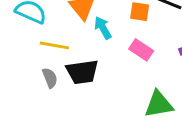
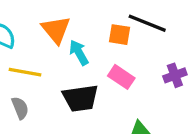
black trapezoid: (82, 72) -> (80, 98), moved

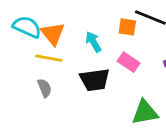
orange triangle: (56, 30) -> (53, 34), moved

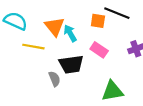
orange triangle: (53, 34) -> (55, 27), moved
gray semicircle: (45, 88) -> (55, 79), moved

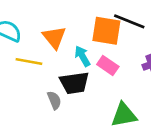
orange square: (98, 21) -> (106, 31), size x1.6
cyan arrow: (70, 33) -> (82, 56), moved

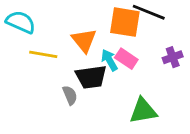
orange triangle: (54, 37) -> (84, 40), moved
cyan arrow: (82, 56) -> (109, 60), moved

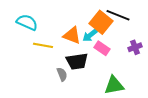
orange square: (125, 22) -> (101, 22), turned 30
orange triangle: (84, 40) -> (72, 35), turned -30
cyan arrow: (109, 60) -> (90, 35), moved, turned -98

